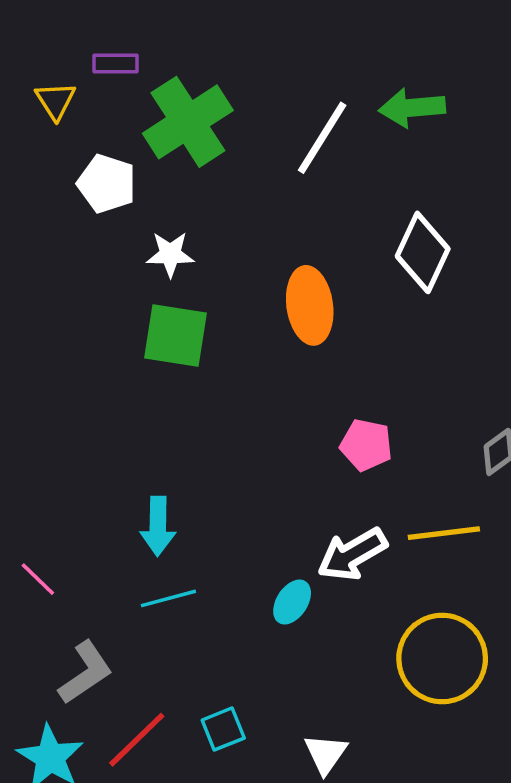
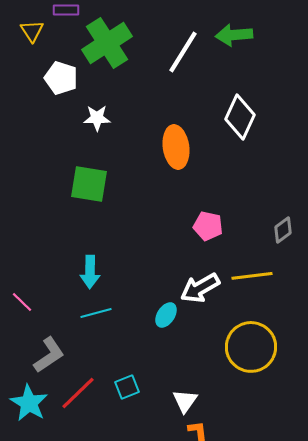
green square: (176, 335) -> (89, 184), moved

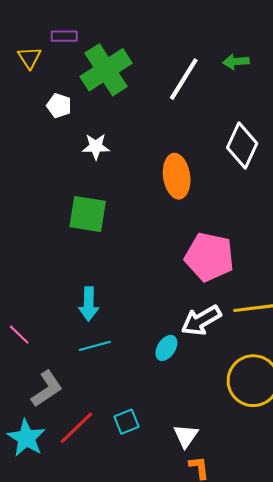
green arrow: (234, 35) -> (236, 62), size x0.7
white pentagon: (61, 78) -> (59, 106), size x0.7
pink pentagon: (208, 226) -> (209, 257), size x1.6

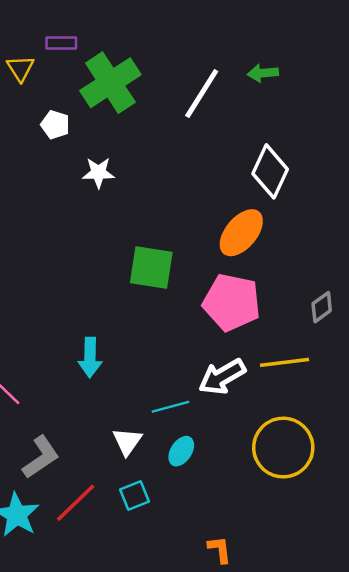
orange ellipse: (177, 176) -> (241, 233), moved, turned 48
green square: (88, 214) -> (151, 268), moved
cyan line: (95, 346) -> (170, 407), moved
cyan ellipse: (166, 348) -> (181, 451), moved
white triangle: (186, 436) -> (127, 442), moved

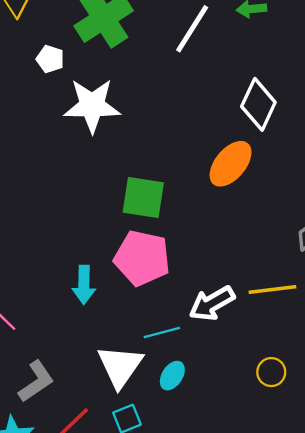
white star: (98, 173) -> (92, 106), size x1.8
pink pentagon: (232, 302) -> (142, 258), moved
white triangle: (127, 442) -> (120, 366), size x1.6
yellow circle: (283, 448) -> (271, 372), size x0.5

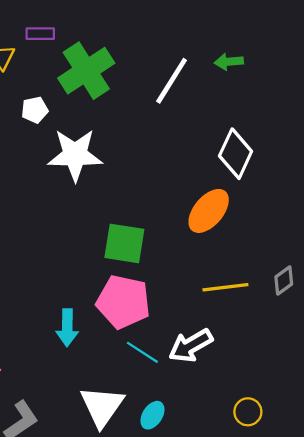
white pentagon: (50, 59) -> (35, 110), turned -30
yellow line: (272, 289) -> (225, 287), moved
cyan line: (162, 332) -> (142, 352), moved, turned 48

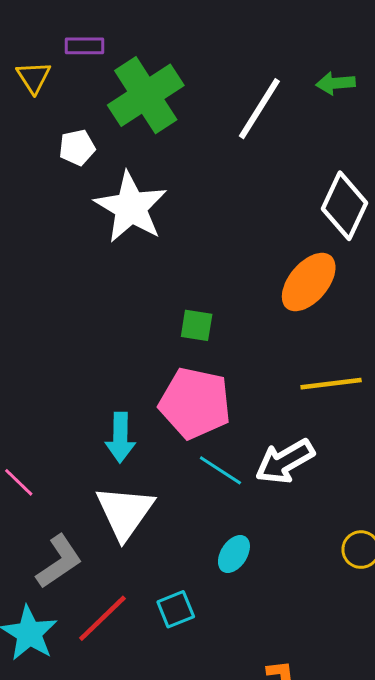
white star: (75, 155) -> (131, 207), turned 30
green square: (124, 243) -> (197, 325), size x0.6
white triangle: (102, 406) -> (125, 512), moved

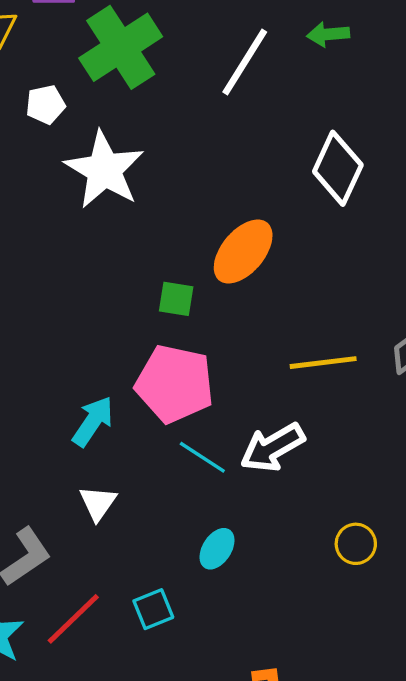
orange ellipse: (309, 282) -> (243, 251), moved
cyan arrow: (120, 437) -> (93, 421), turned -147
white triangle: (125, 512) -> (98, 503), size x0.6

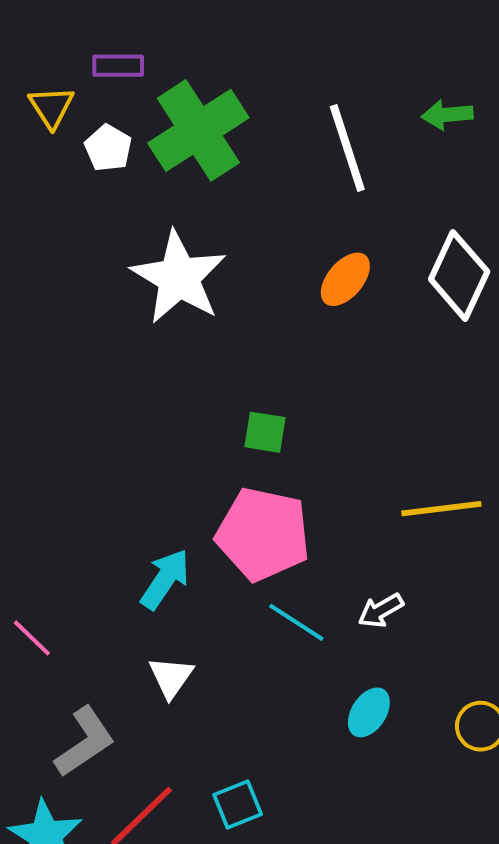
white line: (245, 62) -> (347, 148), turned -50
white pentagon: (46, 105) -> (108, 148), moved, turned -30
orange ellipse: (243, 251) -> (345, 279), moved, size x0.7
white arrow: (273, 447) -> (381, 611), size x0.6
cyan ellipse: (217, 549) -> (369, 712), moved

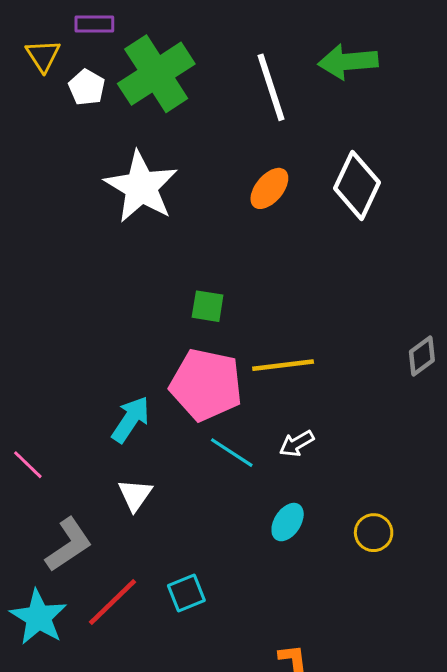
green arrow: (447, 115) -> (348, 62), size x1.5
yellow line: (441, 509) -> (283, 365), moved

